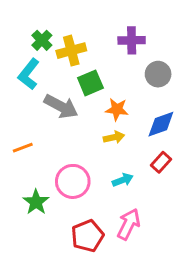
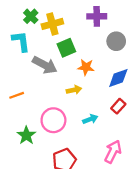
cyan L-shape: (29, 74) -> (21, 41), turned 135
yellow arrow: (114, 137) -> (74, 90), moved
pink arrow: (129, 224) -> (113, 152), moved

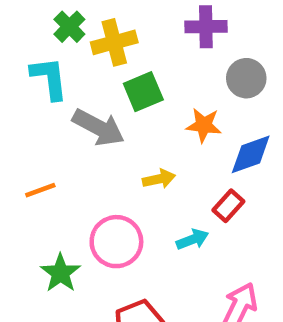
orange star: (86, 67) -> (204, 125), moved
red rectangle: (118, 106) -> (228, 206), moved

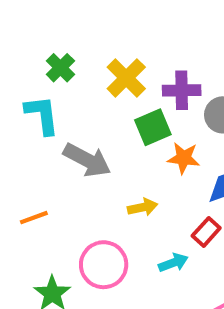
purple cross: (206, 27) -> (182, 90), moved
yellow cross: (114, 42) -> (126, 78), moved, turned -30
green square: (143, 92) -> (153, 127), moved

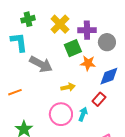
green cross: (60, 68) -> (28, 19), turned 32
cyan arrow: (173, 263) -> (83, 114), turned -48
pink circle: (104, 265) -> (61, 114), moved

